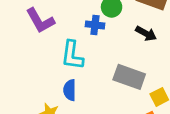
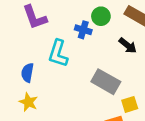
blue semicircle: (70, 90) -> (27, 73), moved

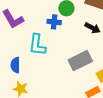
gray rectangle: (106, 82) -> (80, 61), turned -45

